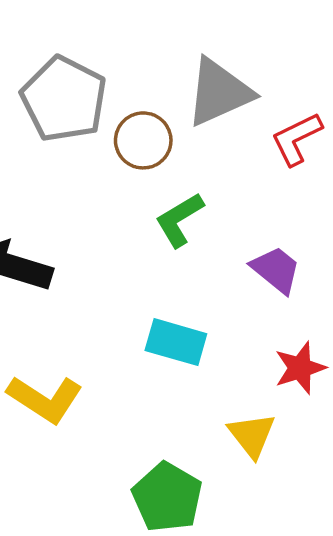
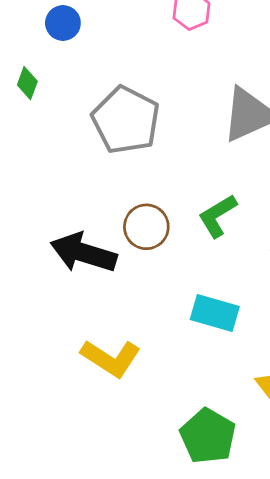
brown circle: (143, 140) -> (146, 227), moved

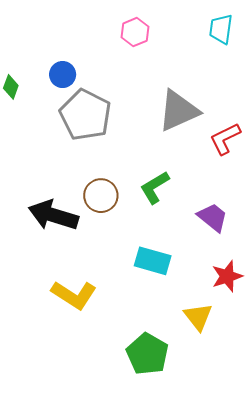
blue circle: (63, 23) -> (63, 75), moved

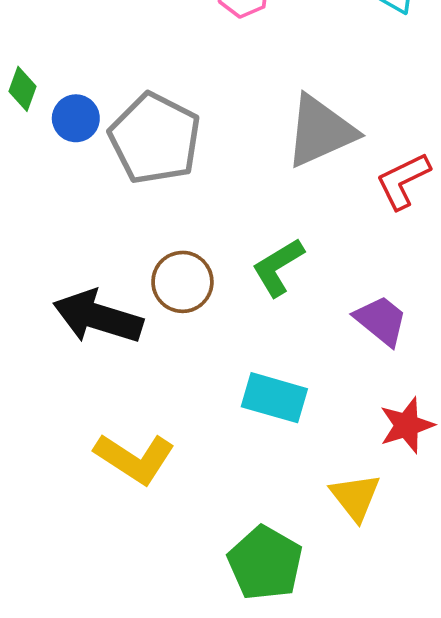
blue circle: (63, 75) -> (76, 118), moved

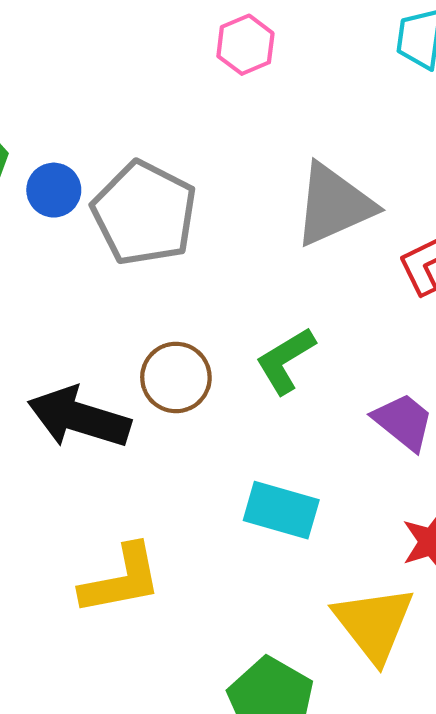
yellow L-shape: (135, 458) -> (121, 580), turned -44
yellow triangle: (355, 497) -> (374, 624), size x1.4

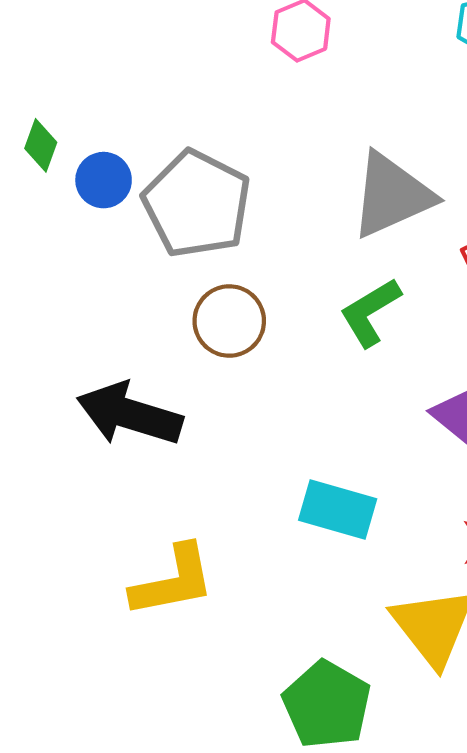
green L-shape: (285, 361) -> (370, 312), moved
brown circle: (176, 377) -> (229, 321), moved

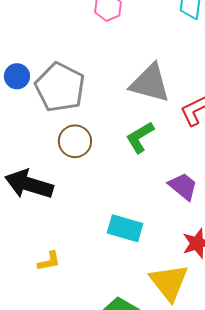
gray triangle: (392, 195) -> (150, 83), turned 39
yellow L-shape: (173, 581) -> (49, 261), size x0.6

